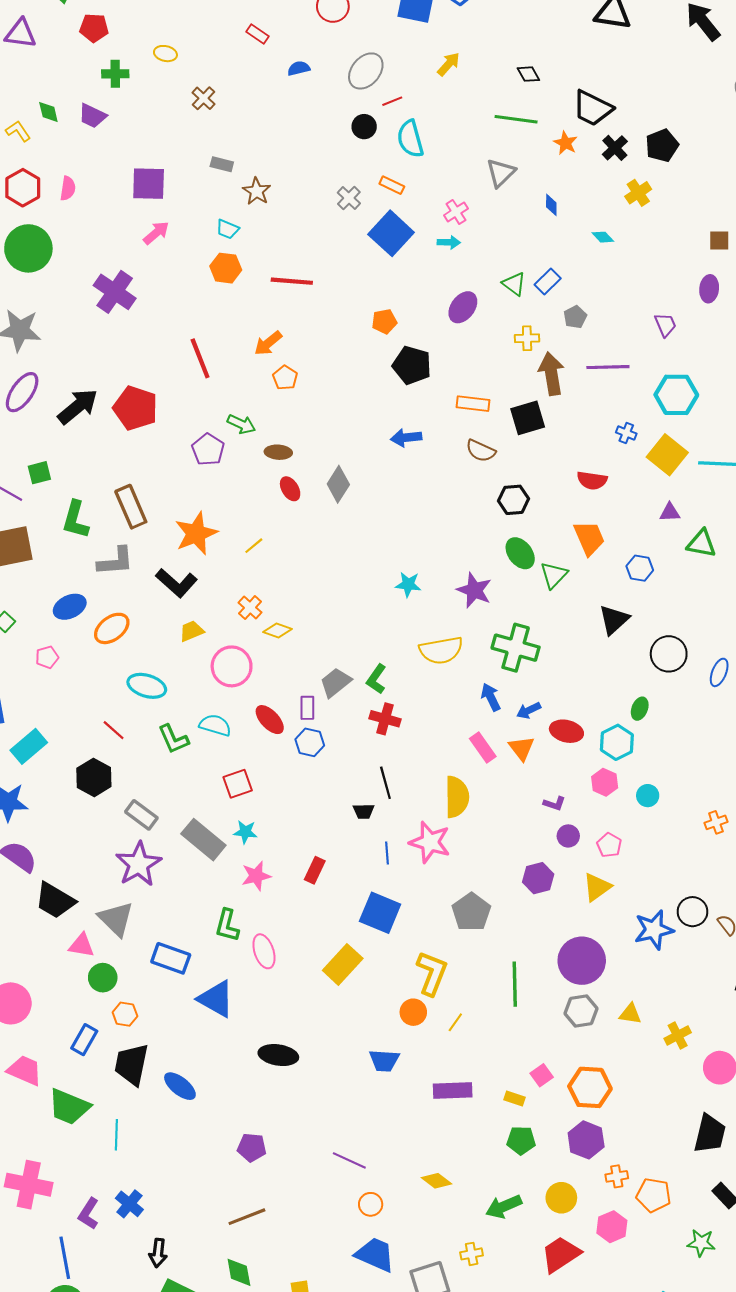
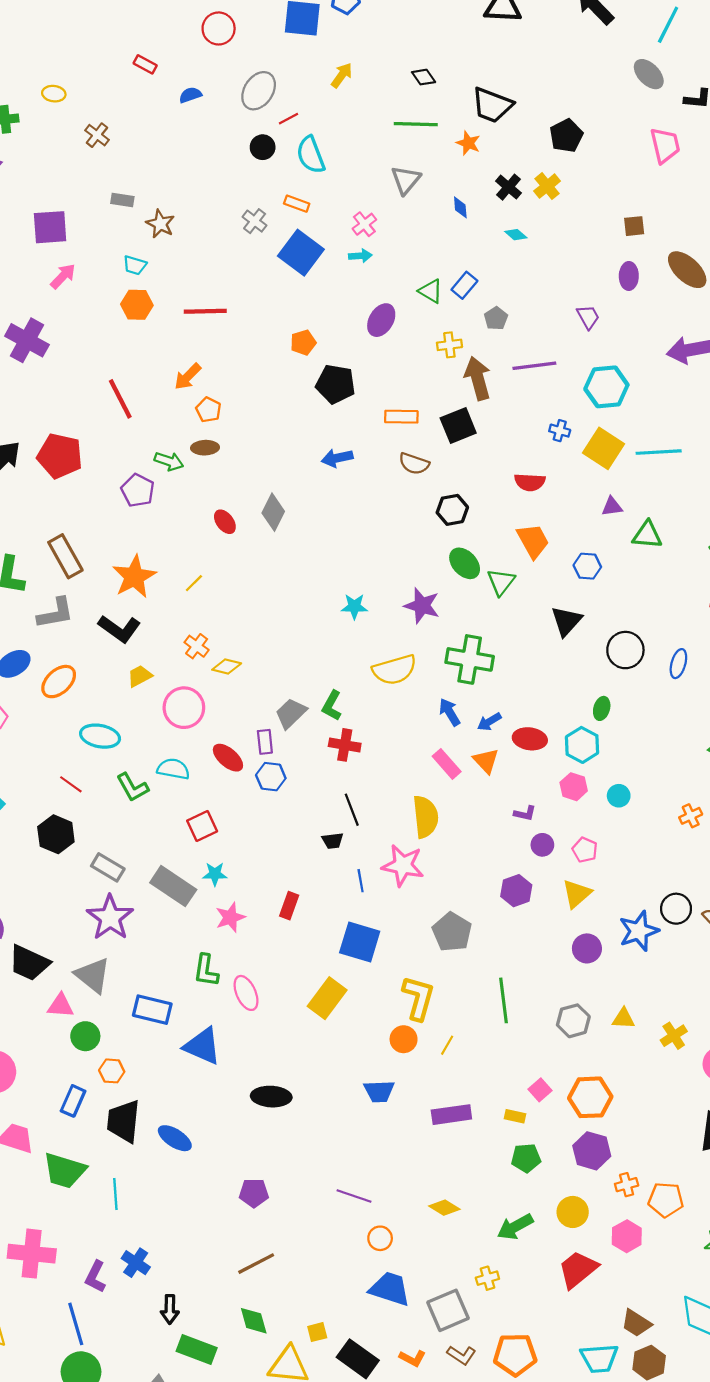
black cross: (615, 148) -> (509, 187), moved
brown ellipse: (278, 452) -> (205, 448), moved
purple circle: (582, 961) -> (587, 948), moved, size x0.6

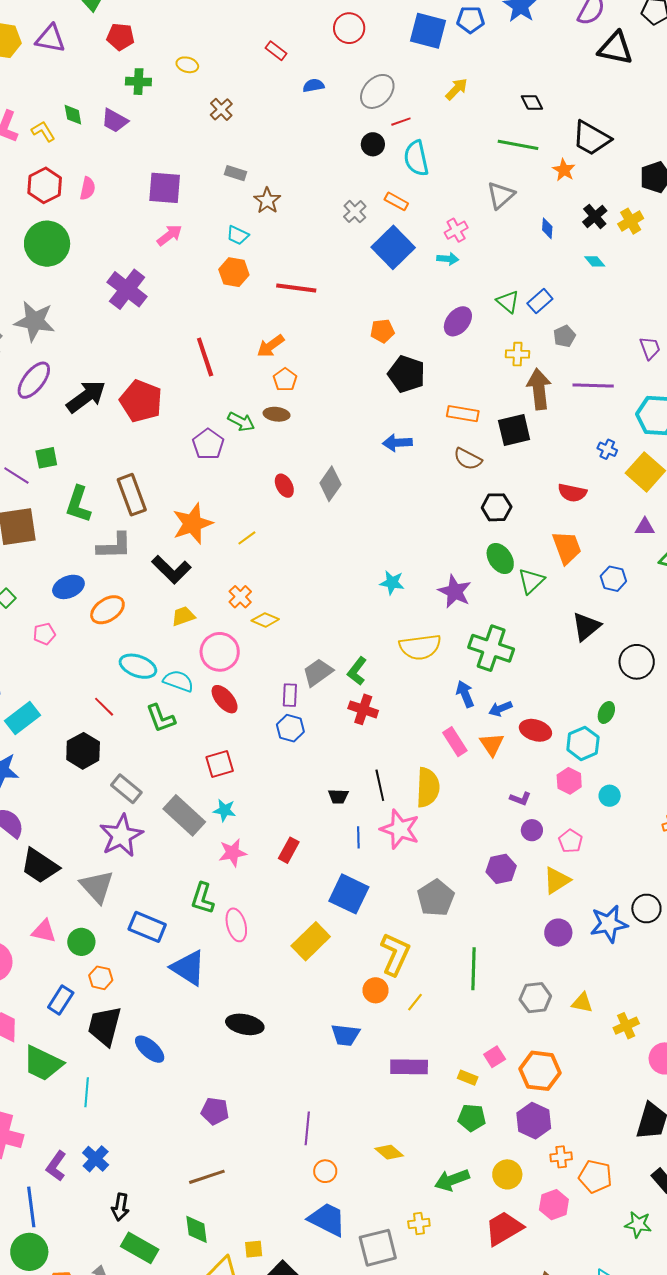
red ellipse: (228, 758) -> (225, 699), moved
cyan semicircle: (173, 769) -> (178, 681), moved
black line: (352, 810) -> (380, 785), moved
pink triangle: (61, 1006) -> (44, 931), moved
purple line: (354, 1196) -> (307, 1128), turned 68

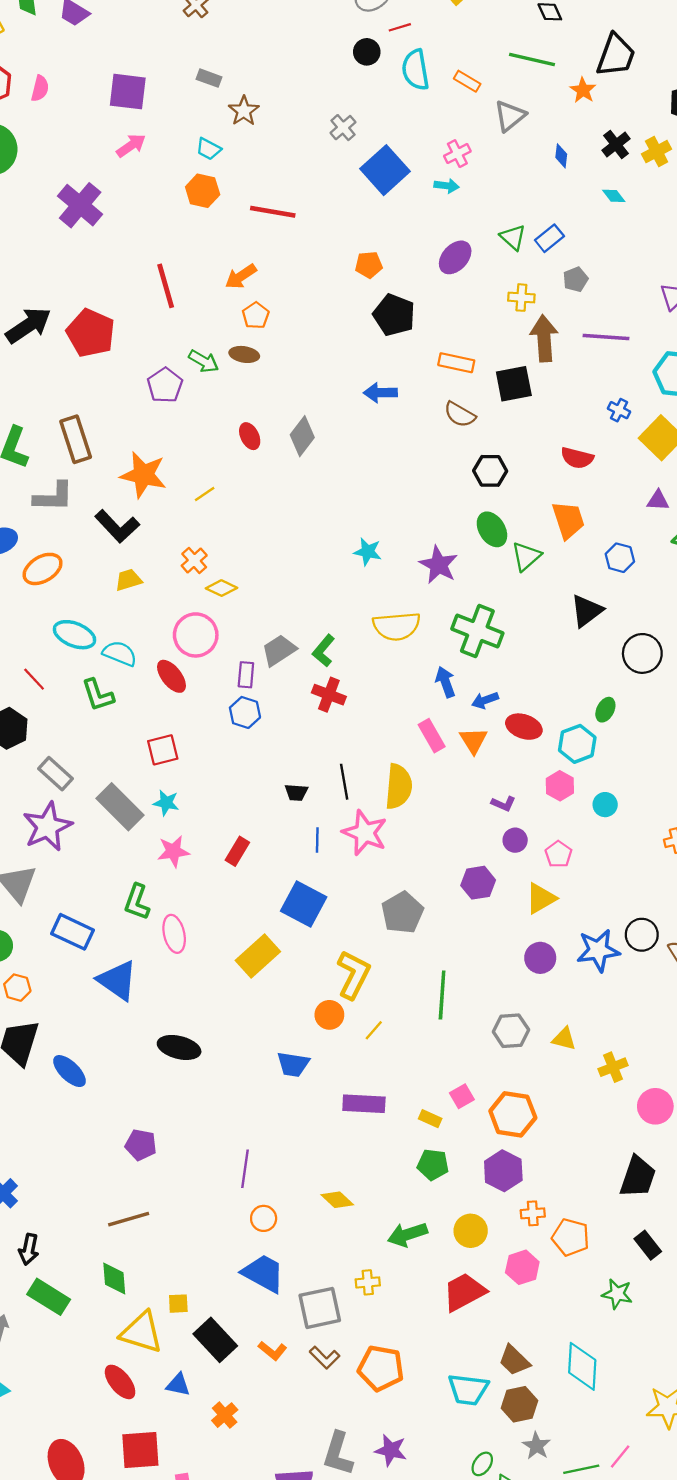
black trapezoid: (591, 138) -> (616, 55), turned -102
orange rectangle: (396, 201) -> (467, 81), moved
orange star: (192, 524) -> (143, 475), turned 30
pink circle: (220, 652) -> (196, 635), moved

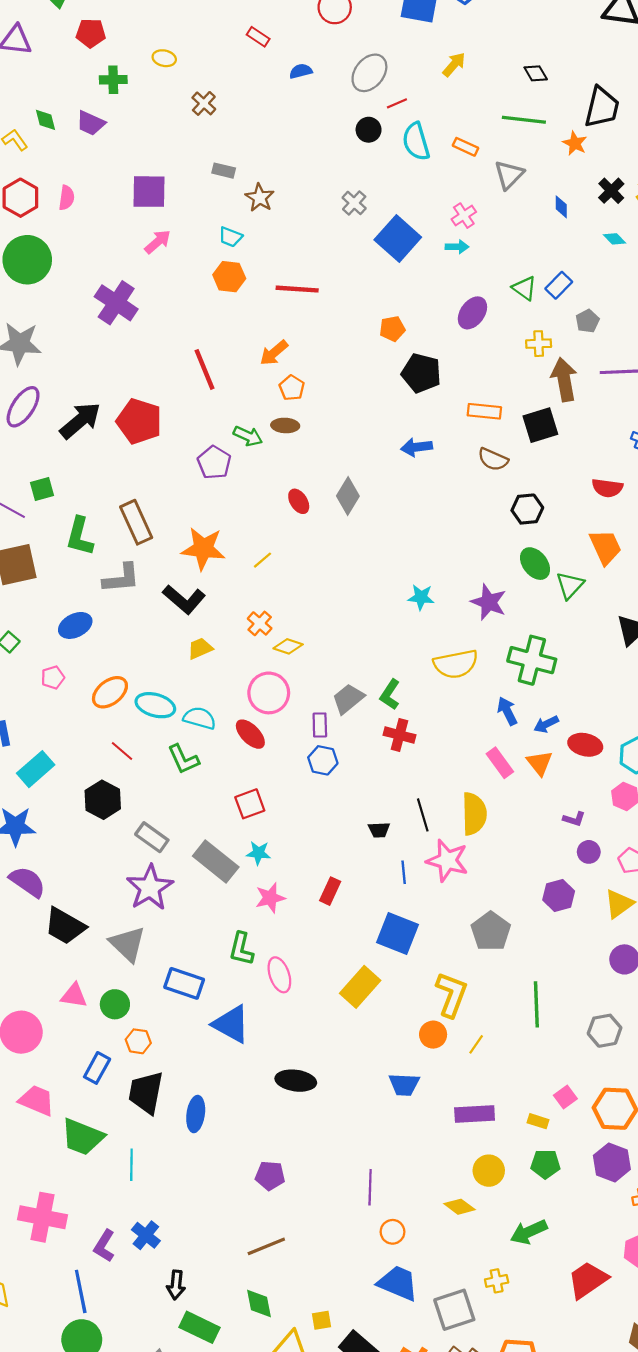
orange ellipse: (43, 569) -> (110, 692), moved
blue ellipse: (69, 1071) -> (196, 1114), turned 60
yellow circle: (471, 1231) -> (489, 1171), moved

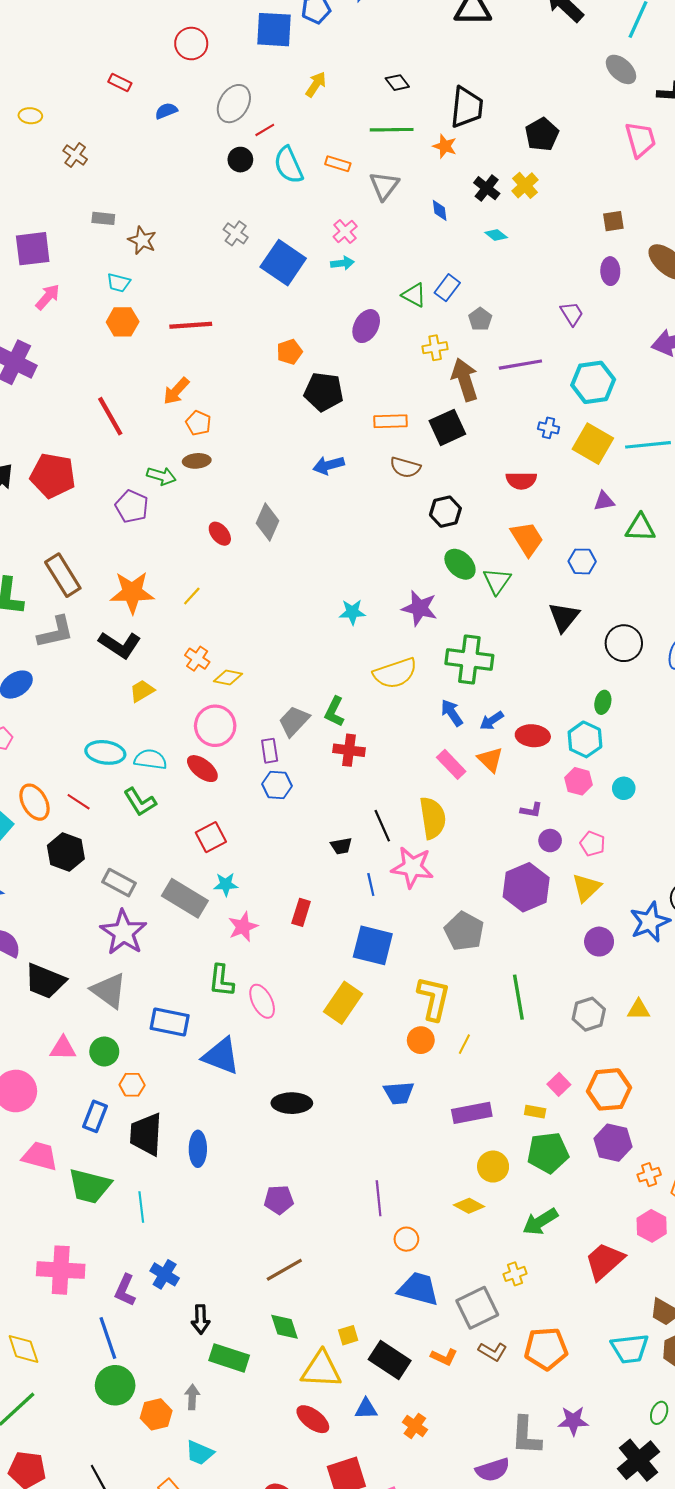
orange ellipse: (110, 692) -> (35, 802), moved, turned -75
purple hexagon: (559, 896) -> (526, 887), size x1.5
green pentagon: (545, 1164) -> (548, 1153), size x1.4

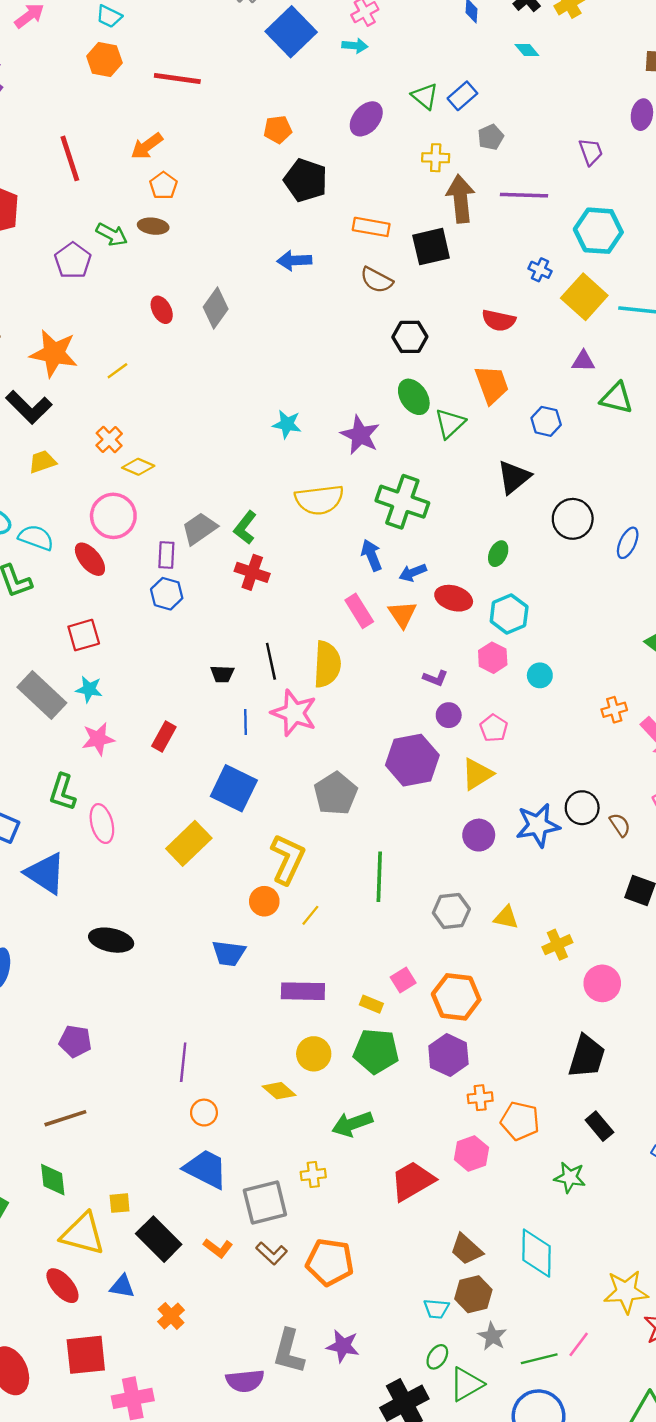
green ellipse: (603, 702) -> (498, 554), moved
cyan trapezoid: (630, 1349) -> (436, 1309), moved, size x0.6

